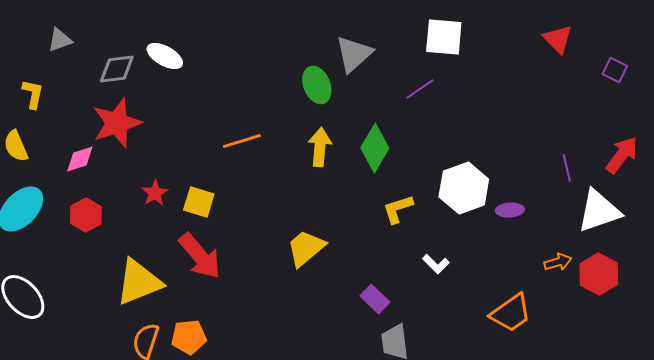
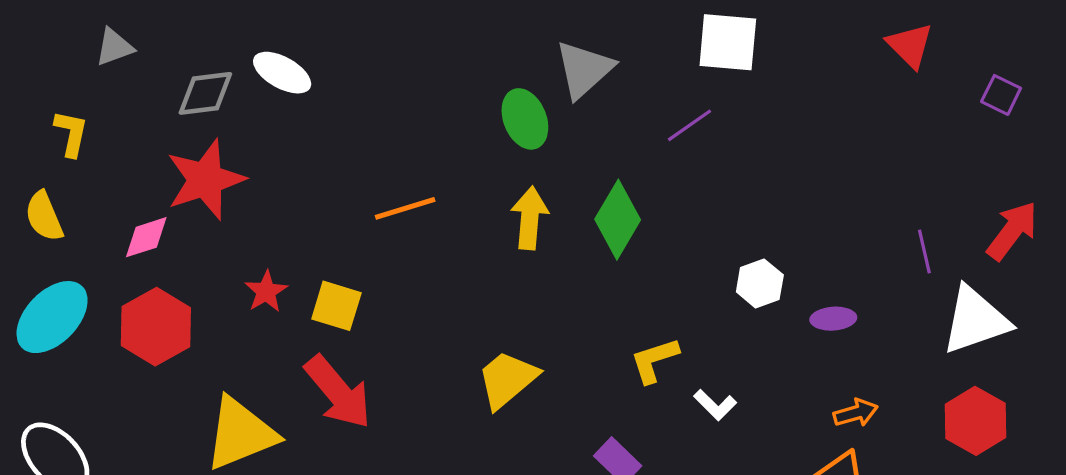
white hexagon: (464, 188) -> (760, 283), size x0.6
yellow L-shape: (398, 209) -> (654, 360), moved
red hexagon: (86, 215) -> (156, 327), size x1.4
orange arrow: (558, 262) -> (856, 413), moved

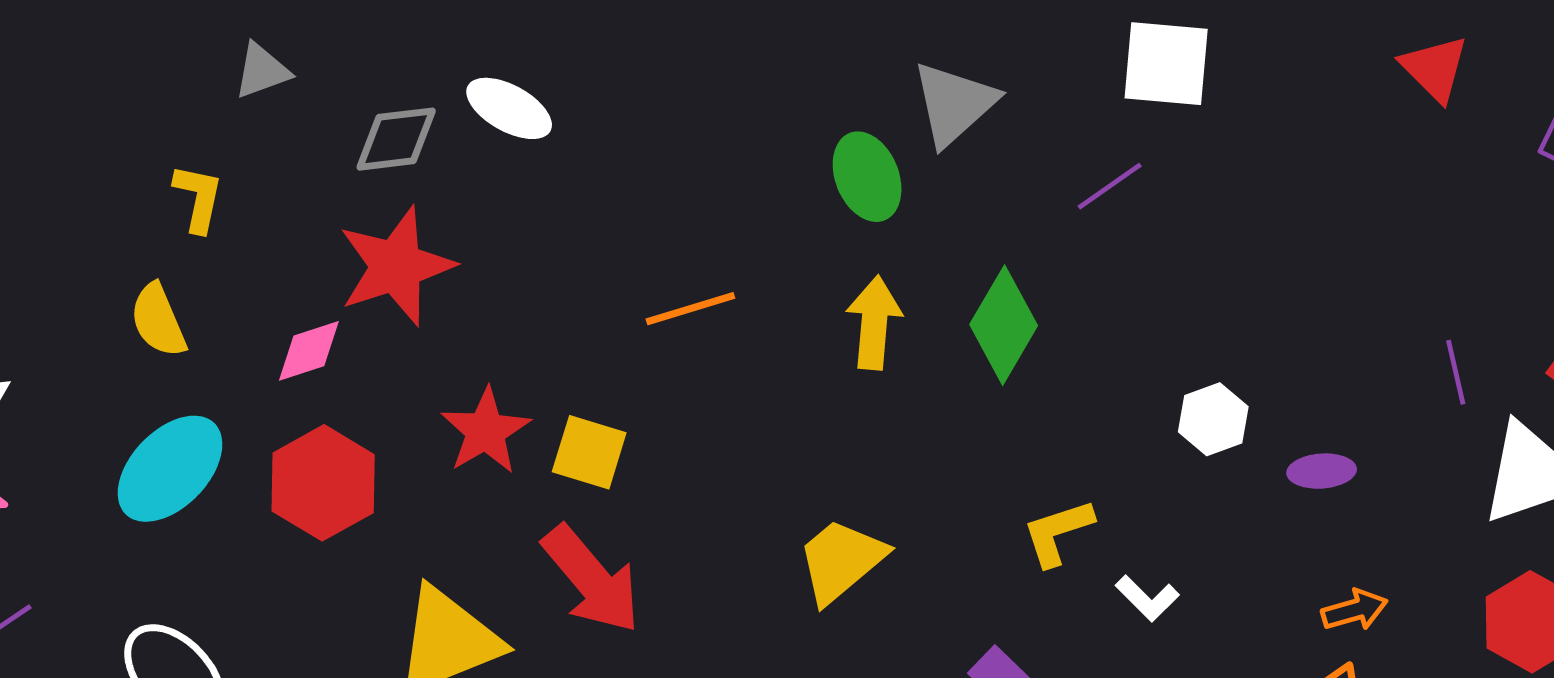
red star: (266, 291) -> (486, 431), size x1.4

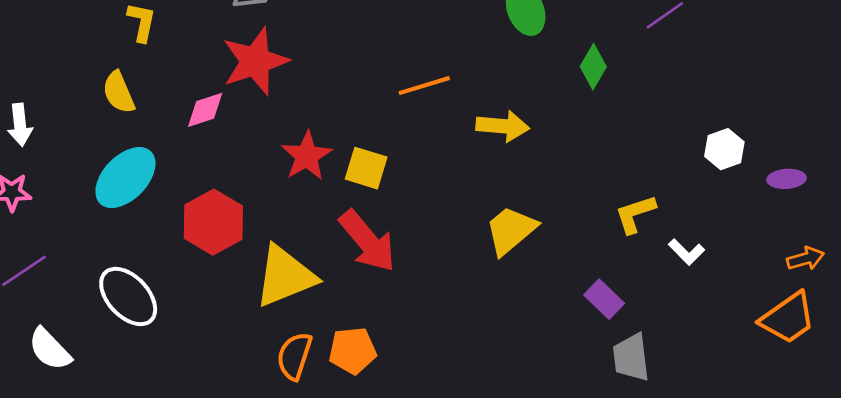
yellow arrow: (874, 323) -> (503, 126), moved, turned 90
green diamond: (1004, 325) -> (593, 67), moved, size x0.7
red hexagon: (323, 483) -> (213, 222), moved

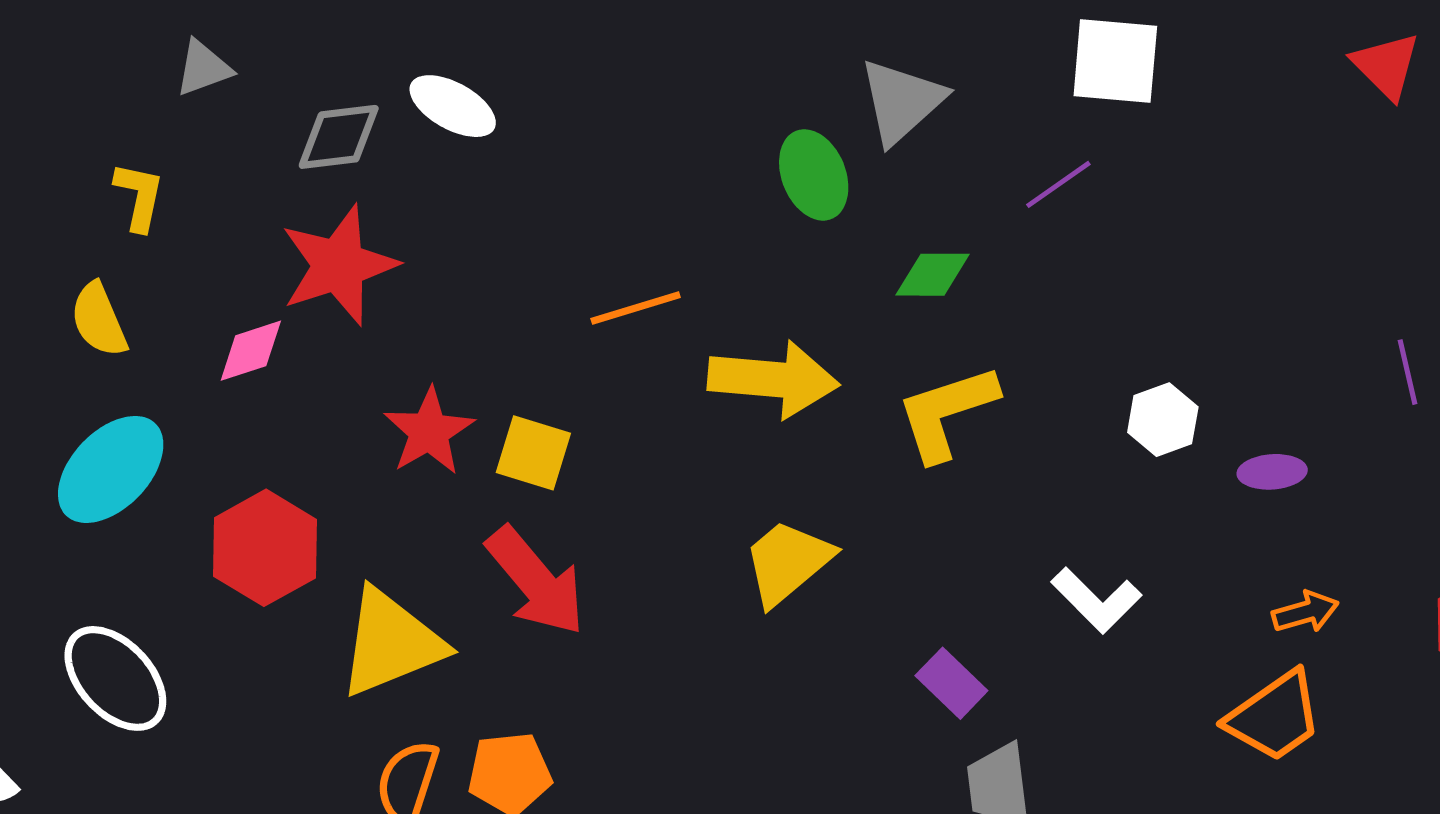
green diamond: (593, 67) -> (932, 275), turned 60
yellow arrow: (503, 126) -> (773, 379), size x1.4
yellow L-shape: (635, 214) -> (947, 412), moved, size x1.4
white L-shape: (687, 252) -> (1096, 600), size x1.4

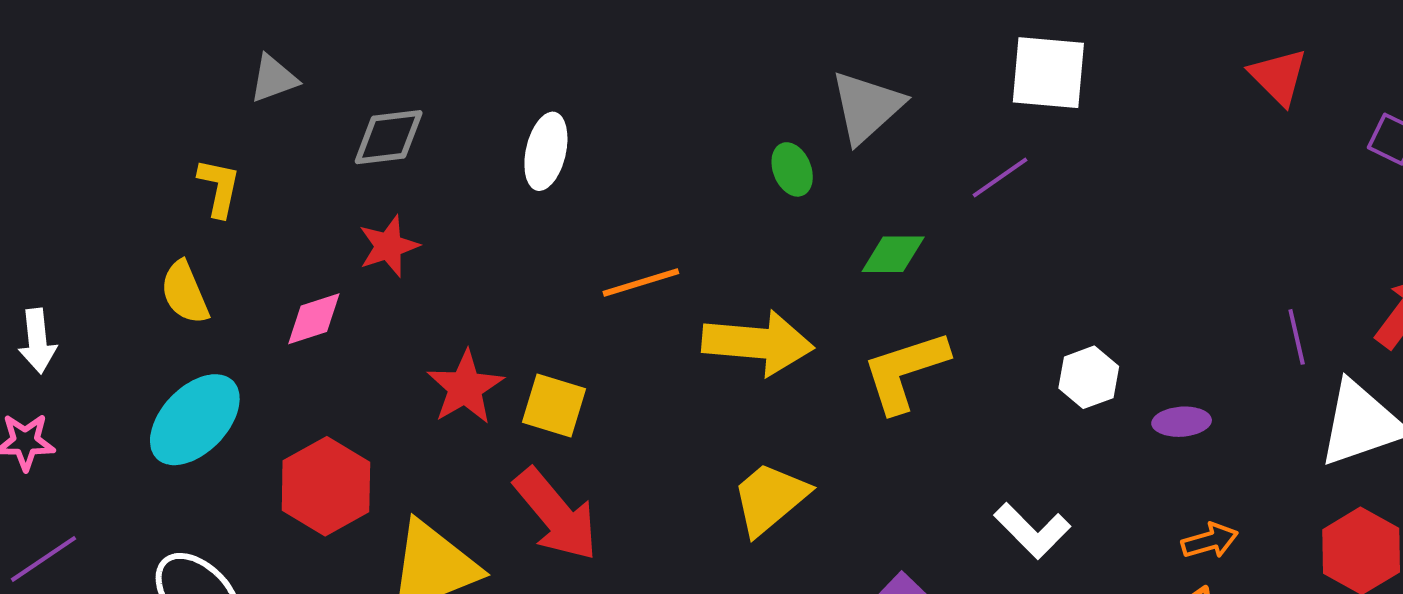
white ellipse: (453, 106) -> (546, 151), moved, turned 74
green ellipse: (814, 175) -> (792, 169), size x0.7
red star: (339, 265) -> (389, 246), size x0.6

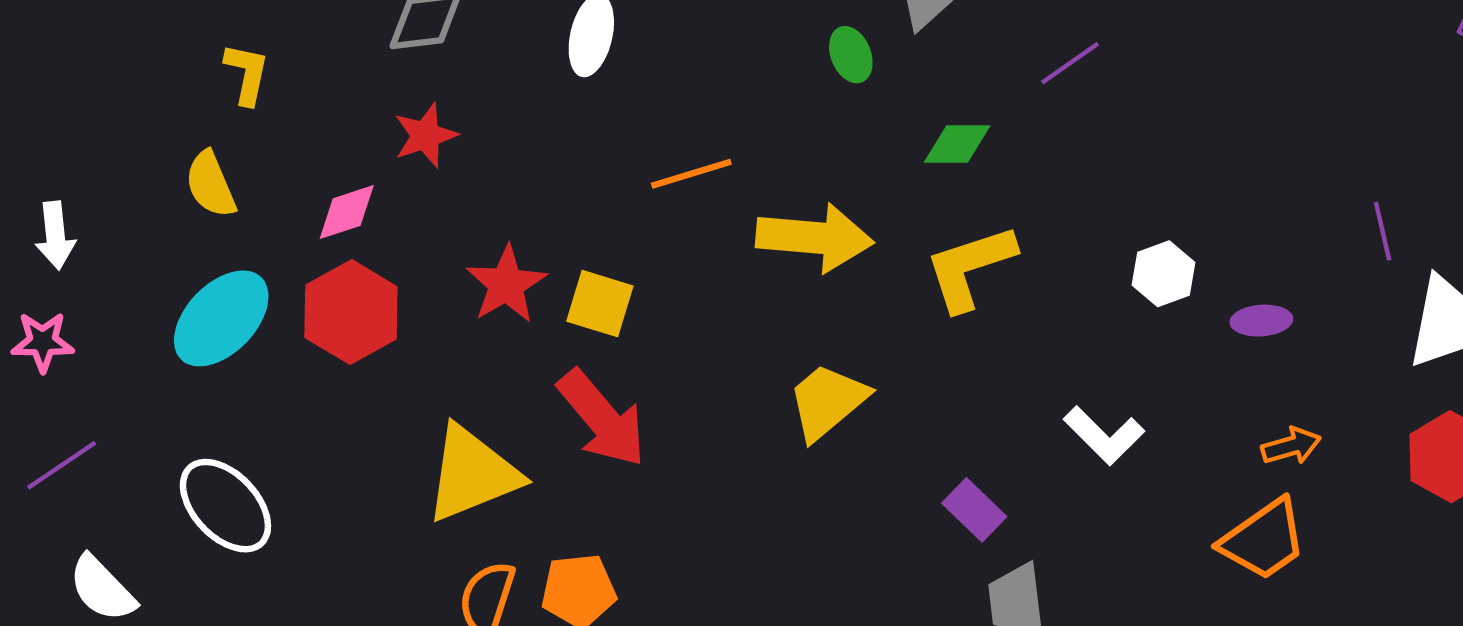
red hexagon: (326, 486) -> (351, 312), moved

